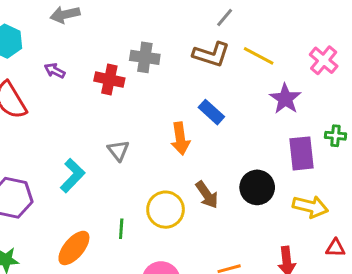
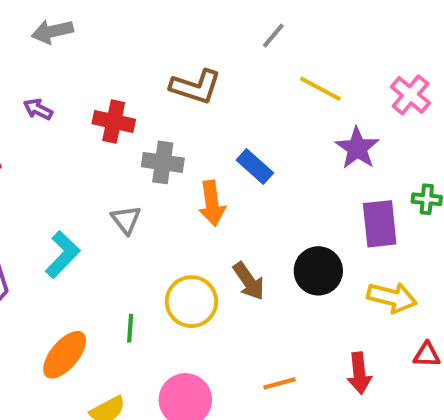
brown L-shape: (211, 54) -> (196, 87), moved
gray cross: (145, 57) -> (163, 162), moved

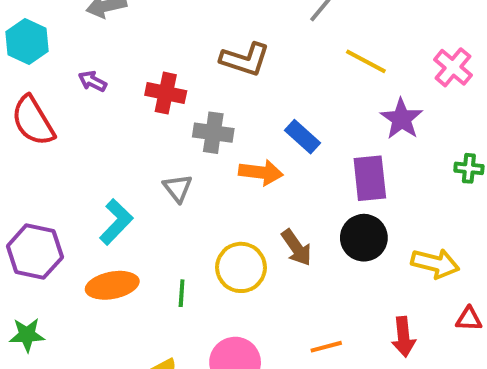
orange arrow: (212, 203) -> (261, 172), turned -75
purple rectangle: (380, 224) -> (370, 178), moved
orange ellipse: (65, 355) -> (112, 285), moved, turned 39

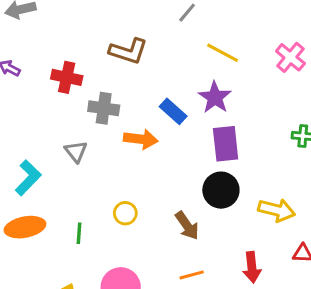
purple star: (402, 119) -> (215, 97), moved
brown arrow: (296, 248) -> (187, 226), moved
yellow circle: (241, 267) -> (125, 213), size x0.6

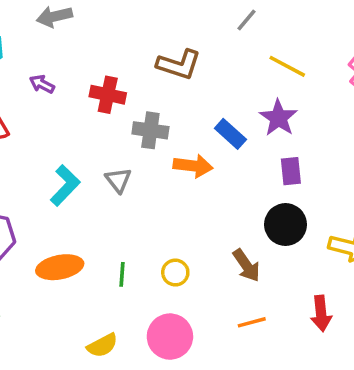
purple rectangle: (226, 144) -> (291, 171), size x0.7
cyan L-shape: (28, 178) -> (65, 185), moved
yellow circle: (125, 213) -> (175, 273), moved

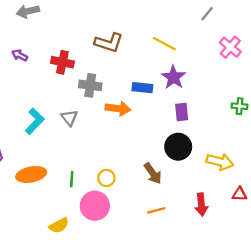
gray line: (246, 20) -> (207, 14), moved
yellow line: (287, 66) -> (164, 44), moved
blue rectangle: (230, 134) -> (142, 88), turned -36
pink circle: (170, 337) -> (95, 206), moved

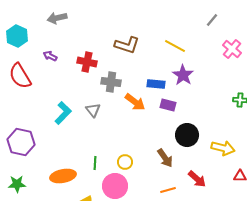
orange arrow: (118, 109) -> (135, 102), turned 30
purple rectangle: (182, 112) -> (168, 105), moved, turned -70
orange ellipse: (31, 174) -> (63, 176), moved
red arrow: (201, 205) -> (197, 179), moved, turned -42

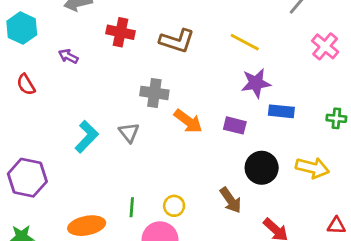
red cross: (87, 62) -> (120, 32), moved
purple star: (183, 75) -> (256, 83), turned 30
red semicircle: (20, 76) -> (26, 84), size x0.6
blue rectangle: (156, 84) -> (281, 111), moved
yellow arrow: (223, 148) -> (312, 168), moved

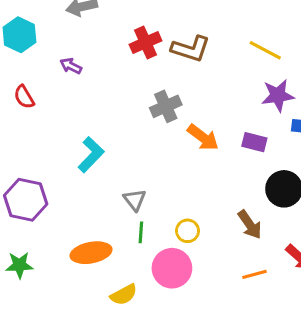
red cross: (120, 32) -> (145, 43), moved, turned -36
gray cross: (154, 93) -> (166, 106), turned -32
gray triangle: (129, 132) -> (135, 200), moved

